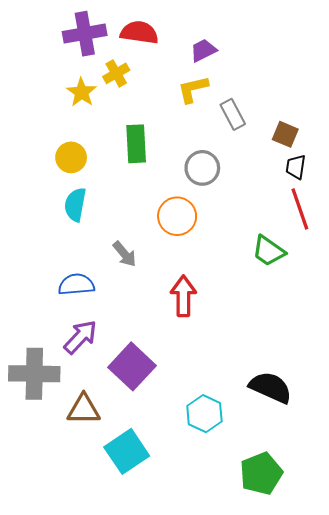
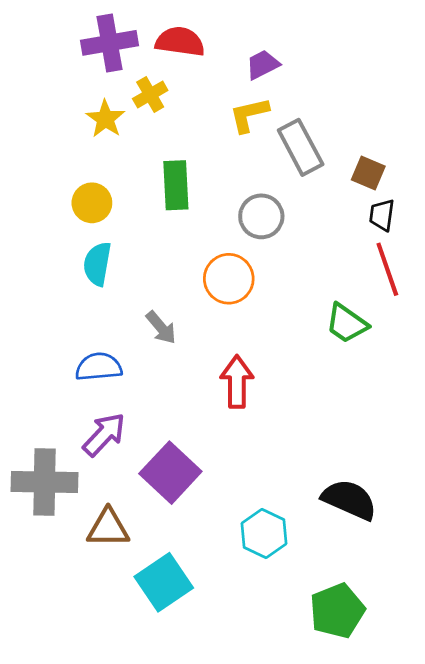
gray rectangle: (233, 114) -> (301, 147), size x1.4

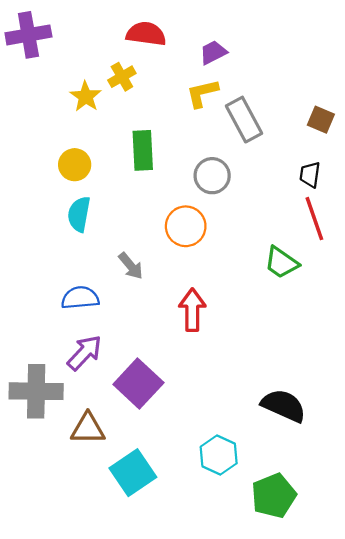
purple cross: (110, 43) -> (28, 35), moved
brown square: (368, 173) -> (321, 120), moved
cyan hexagon: (264, 534) -> (219, 455), moved

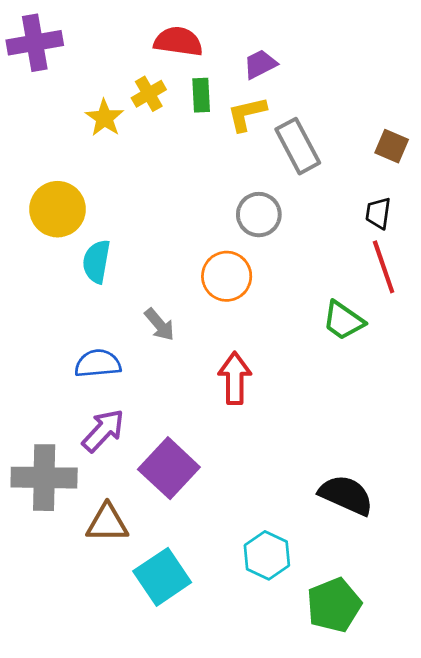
green rectangle: (143, 150) -> (201, 95), moved, size x0.7
yellow circle: (75, 165) -> (58, 209), moved, size x1.4

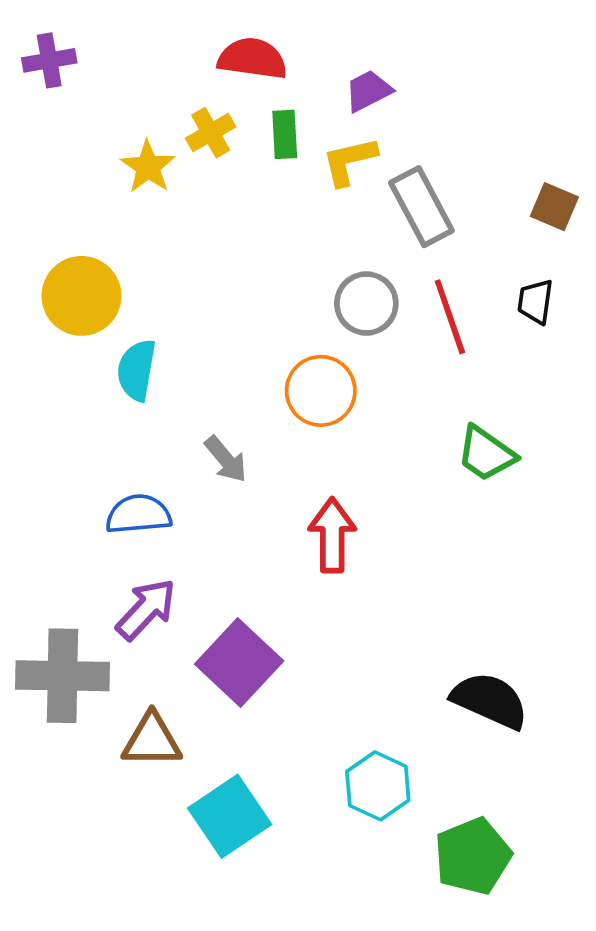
purple cross: (35, 43) -> (49, 60), size x0.7
red line: (384, 267) -> (450, 317), moved

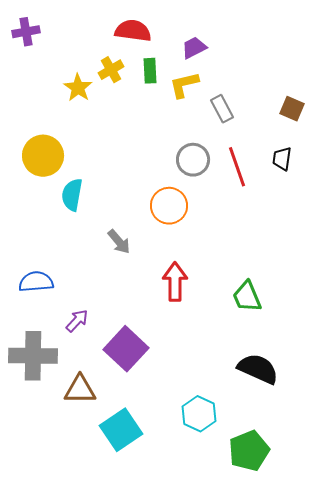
gray rectangle: (421, 207) -> (222, 109), size x0.7
green trapezoid: (486, 454) -> (247, 297), moved, turned 32
blue semicircle: (138, 514) -> (36, 282), moved
purple arrow: (146, 609) -> (77, 321), size x0.7

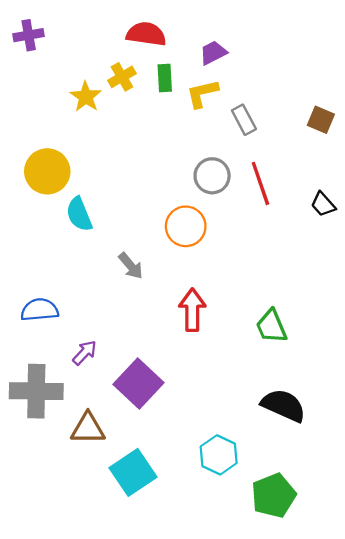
black trapezoid: (282, 159) -> (323, 204), moved, turned -50
cyan semicircle: (72, 195) -> (79, 214), turned -32

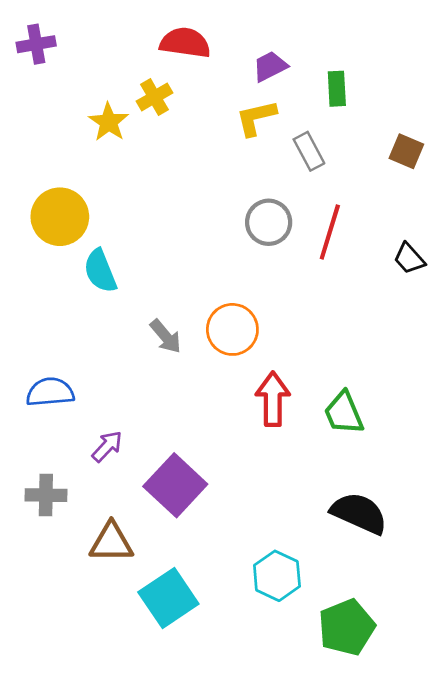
green rectangle: (165, 78) -> (337, 89), moved
red line: (260, 183) -> (330, 232), turned 36
orange circle: (186, 226) -> (232, 329), moved
red arrow: (192, 310) -> (273, 399), moved
gray cross: (36, 391) -> (46, 495), size x0.6

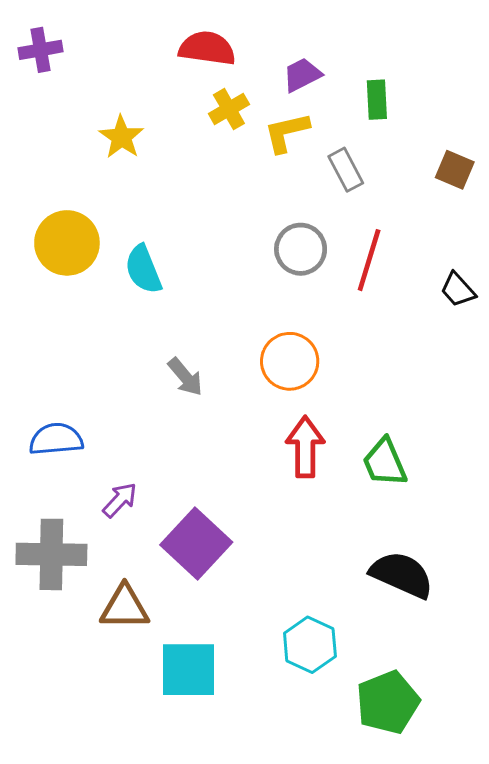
yellow cross: (154, 97) -> (229, 109), moved
cyan semicircle: (100, 271) -> (143, 269), moved
orange circle: (232, 329) -> (290, 361), moved
gray cross: (46, 495) -> (51, 554), size x1.5
cyan square: (168, 598) -> (188, 670), turned 34

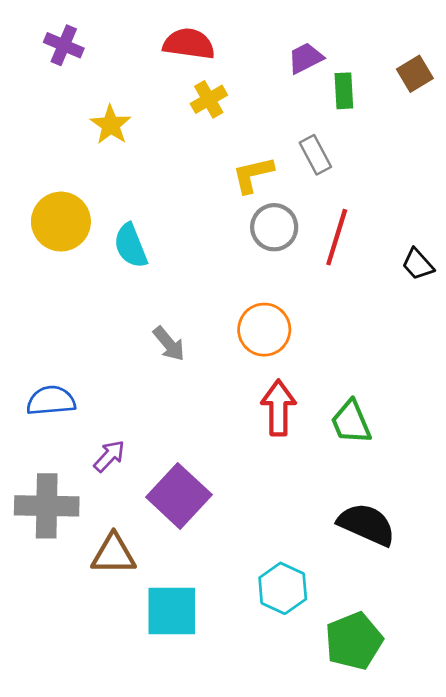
purple cross: (40, 50) -> (64, 45), moved, turned 33
purple trapezoid: (302, 75) -> (305, 58), moved
yellow L-shape: (287, 132) -> (253, 175), moved
brown square: (455, 170) -> (415, 74), moved, turned 36

